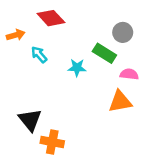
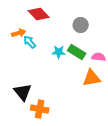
gray circle: (123, 32) -> (81, 25), moved
orange arrow: (16, 35) -> (19, 33), moved
green rectangle: (104, 53) -> (77, 52), moved

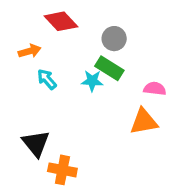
gray circle: (81, 25) -> (114, 39), moved
cyan arrow: (30, 42) -> (47, 79), moved
green rectangle: (77, 52) -> (109, 68), moved

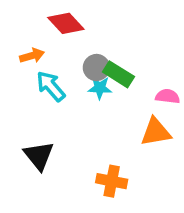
gray circle: (114, 39) -> (96, 68), moved
cyan arrow: (47, 79) -> (51, 86), size x1.4
orange cross: (62, 170) -> (112, 181), moved

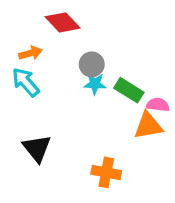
green rectangle: (118, 74) -> (129, 90), moved
cyan arrow: (51, 86) -> (26, 82), moved
pink semicircle: (168, 96) -> (158, 105), moved

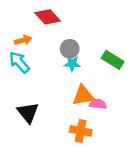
green rectangle: (129, 90) -> (113, 60), moved
pink semicircle: (158, 105) -> (98, 104), moved
orange triangle: (148, 126) -> (83, 95), moved

